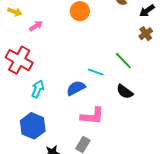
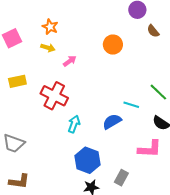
pink L-shape: (92, 116) -> (150, 149), moved
blue hexagon: (33, 126) -> (88, 160), moved

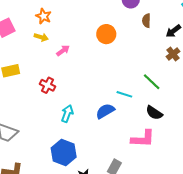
brown semicircle: (153, 31) -> (146, 21), turned 40
red cross: (54, 96) -> (48, 85), size x0.6
blue hexagon: (88, 160) -> (64, 152), moved

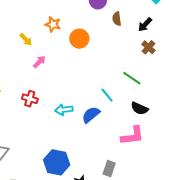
orange star: (44, 16) -> (53, 24), moved
yellow arrow: (41, 37) -> (26, 40), moved, turned 40
cyan line: (124, 94) -> (107, 95), turned 42
cyan arrow: (67, 114) -> (64, 110), moved, turned -108

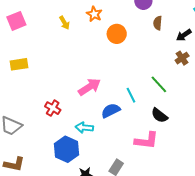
pink arrow: (39, 62) -> (89, 87), moved, size x1.6
red cross: (30, 99) -> (53, 108), moved
cyan arrow: (64, 110) -> (84, 128), moved

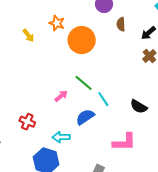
orange circle: (117, 34) -> (82, 40), size x1.4
green line: (159, 84) -> (84, 83), moved
pink arrow: (89, 87) -> (61, 96), size x0.6
black semicircle: (159, 115) -> (139, 107), moved

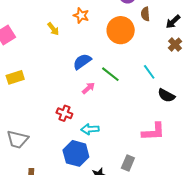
orange circle: (82, 40) -> (121, 30), moved
cyan line: (103, 99) -> (149, 72), moved
blue semicircle: (85, 117) -> (82, 62), moved
red cross: (27, 122) -> (64, 113), moved

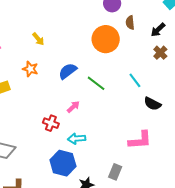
orange star: (81, 15) -> (30, 69), moved
pink arrow: (88, 88) -> (73, 107), moved

